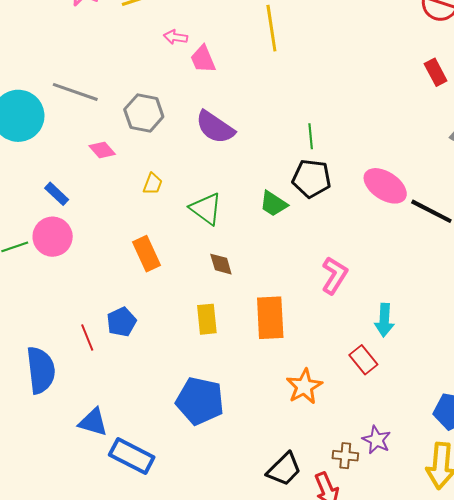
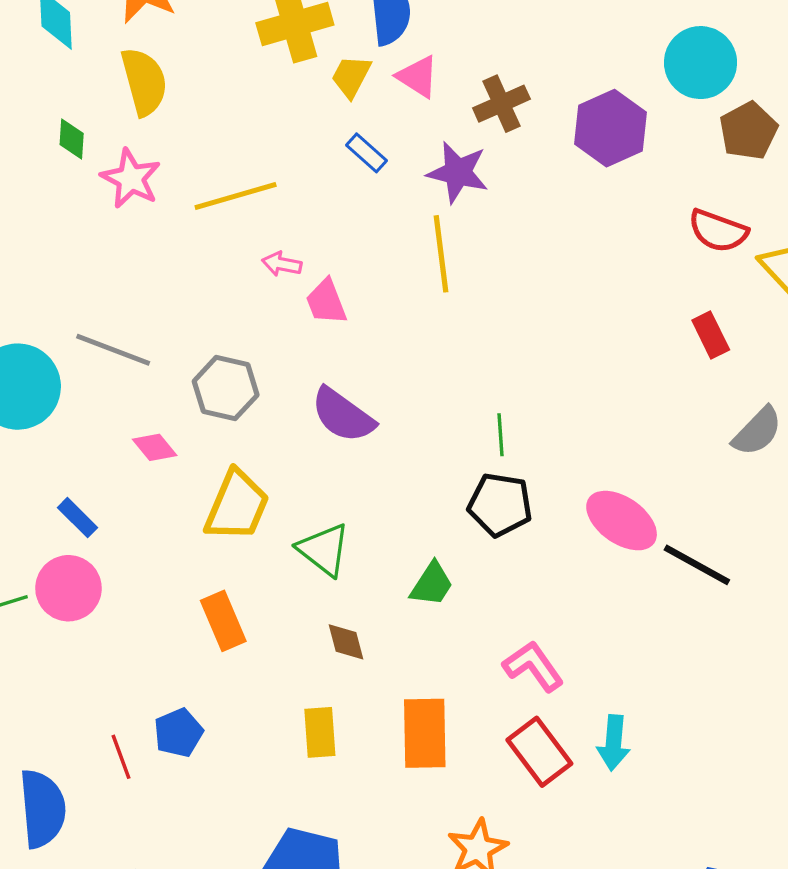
yellow trapezoid: (153, 184) -> (237, 506), size x2.0
green trapezoid: (274, 204) -> (432, 584), moved, turned -92
pink L-shape: (334, 275) -> (533, 666), turned -69
red rectangle: (363, 360) -> (539, 752), moved, size x1.4

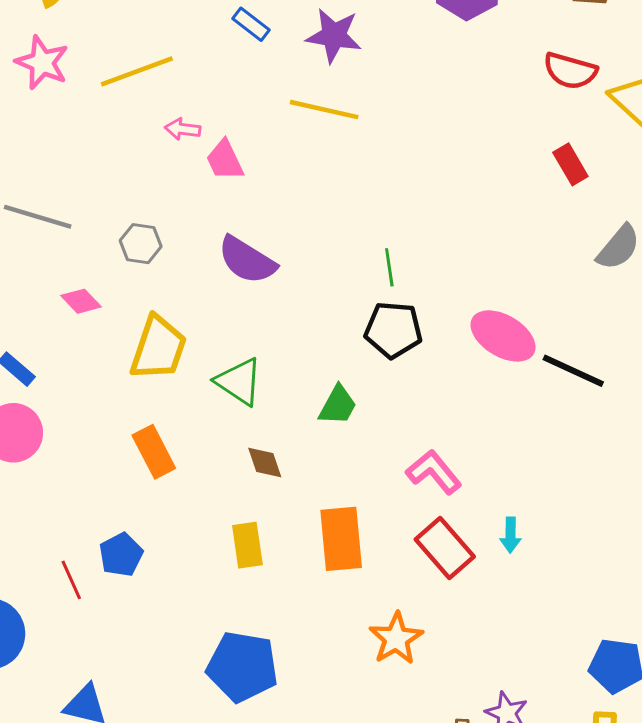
yellow line: (441, 254) -> (324, 110), turned -66
gray hexagon: (226, 388) -> (141, 244), size x0.7
cyan arrow: (614, 743) -> (510, 535), size x0.7

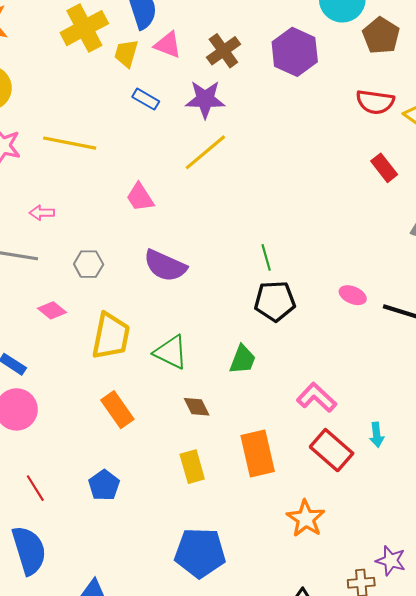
yellow line: (137, 71) -> (70, 143), turned 39
yellow line: (324, 110) -> (205, 152), turned -45
pink arrow: (183, 129) -> (42, 213), moved
pink ellipse: (503, 336) -> (353, 295), size x0.6
red line: (71, 580) -> (35, 488), moved

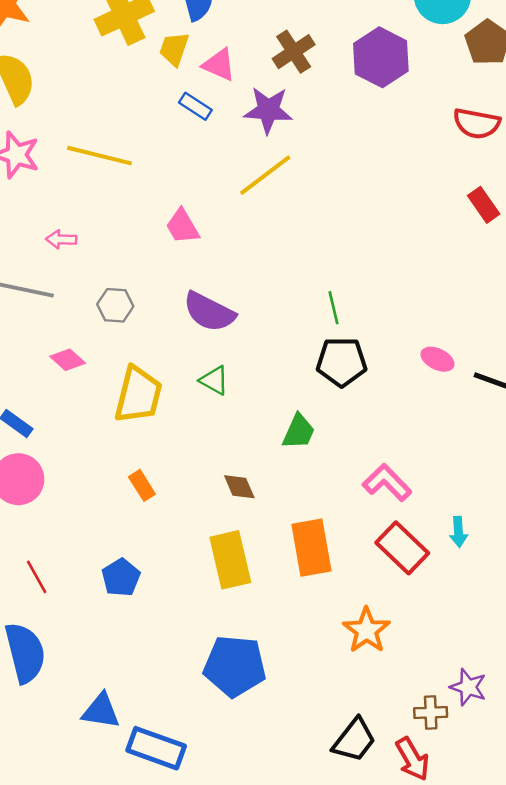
pink triangle: (168, 45) -> (219, 65), moved
green triangle: (171, 352) -> (214, 380), moved, size x0.7
orange rectangle: (117, 410) -> (142, 485), size x0.7
yellow rectangle: (192, 467) -> (230, 560), size x1.4

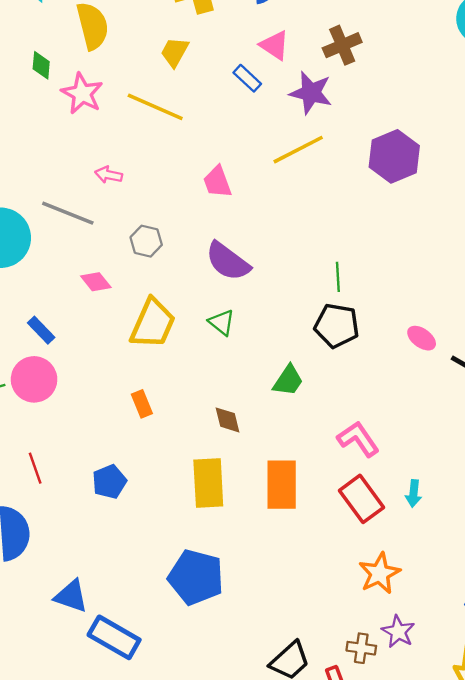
yellow trapezoid: (174, 49) -> (175, 52), moved
purple hexagon: (381, 57) -> (394, 156), moved
orange star: (367, 630) -> (380, 573), moved

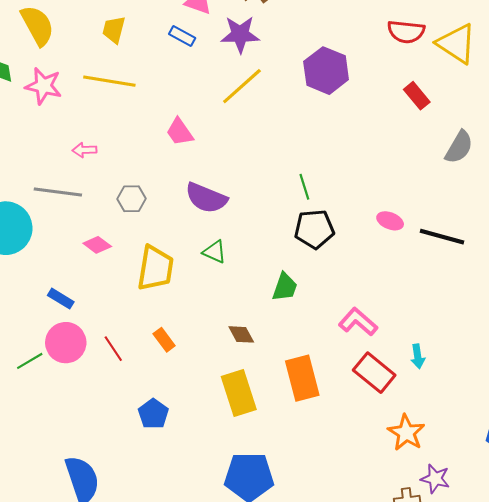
red line: (35, 468) -> (113, 349), moved

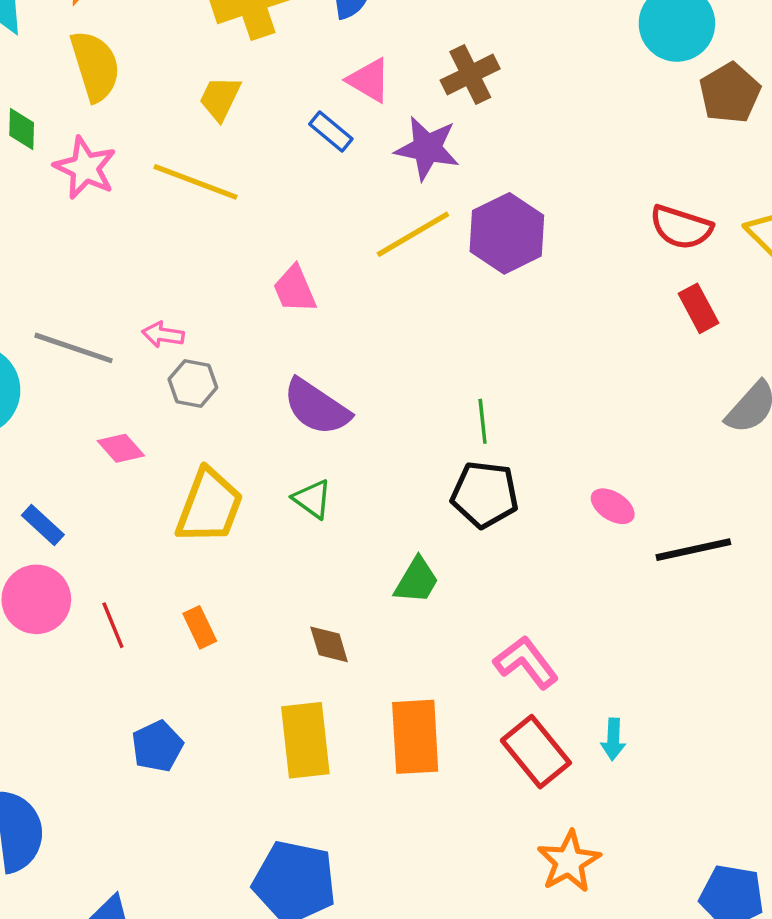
red semicircle: (406, 32) -> (681, 227), moved
purple hexagon: (326, 71) -> (507, 233), moved
pink arrow: (84, 150) -> (163, 335), moved
black line: (442, 237) -> (693, 550), turned -39

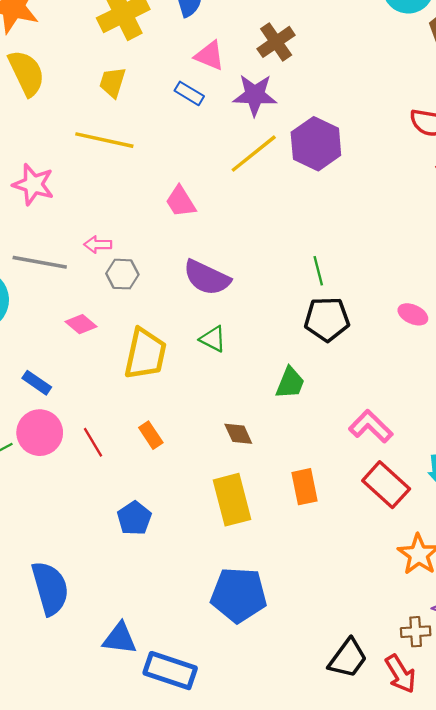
pink star: (85, 168) -> (33, 184), moved
orange rectangle: (415, 737) -> (304, 487), size x0.7

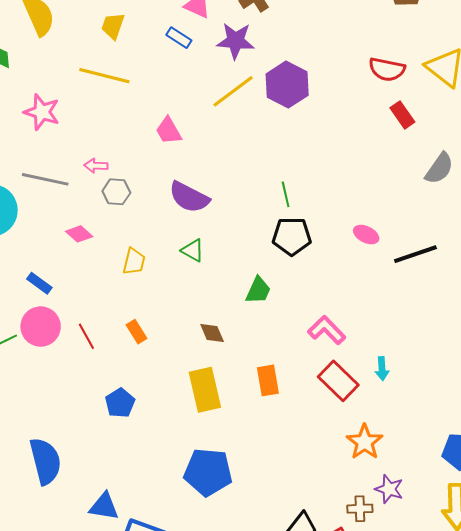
yellow trapezoid: (145, 354) -> (134, 261), size x0.6

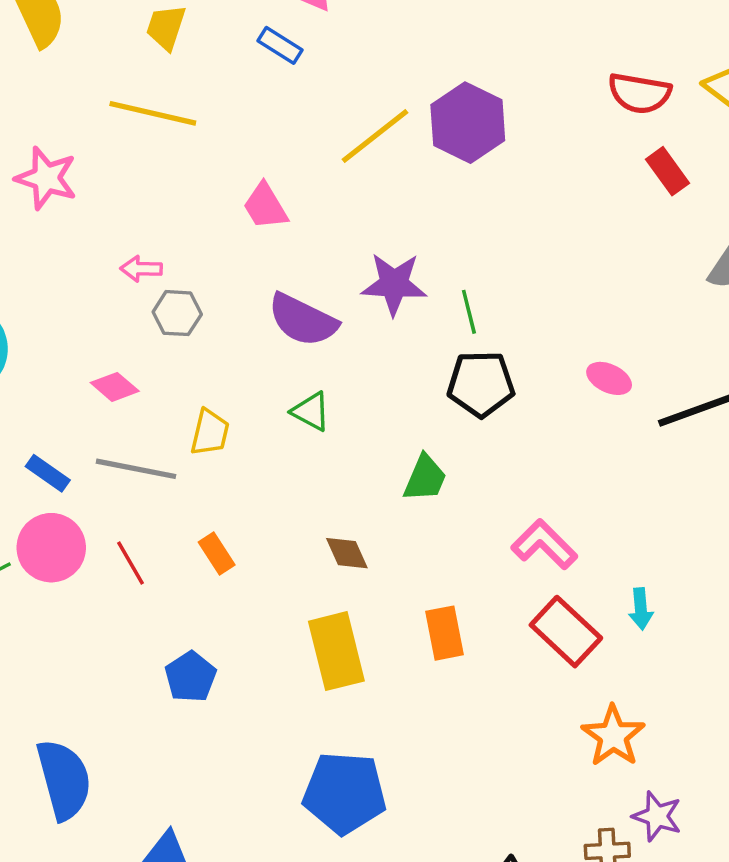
purple star: (236, 41) -> (394, 284), moved
gray line: (45, 179) -> (136, 469), moved

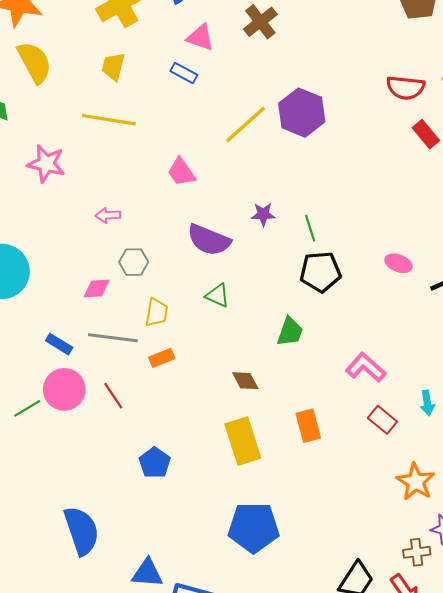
purple star: (394, 284) -> (263, 214), size x0.6
gray hexagon: (177, 313) -> (134, 262), moved
pink diamond: (115, 387) -> (97, 289), turned -40
orange rectangle: (217, 553) -> (162, 358), moved, turned -75
red rectangle: (566, 632) -> (382, 420), size x0.7

